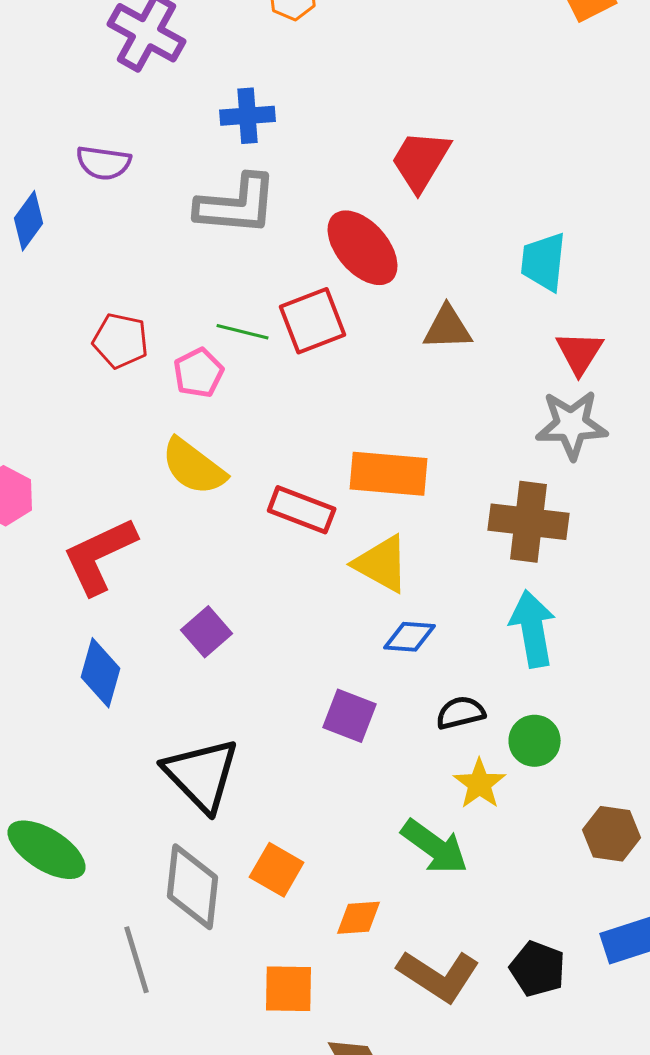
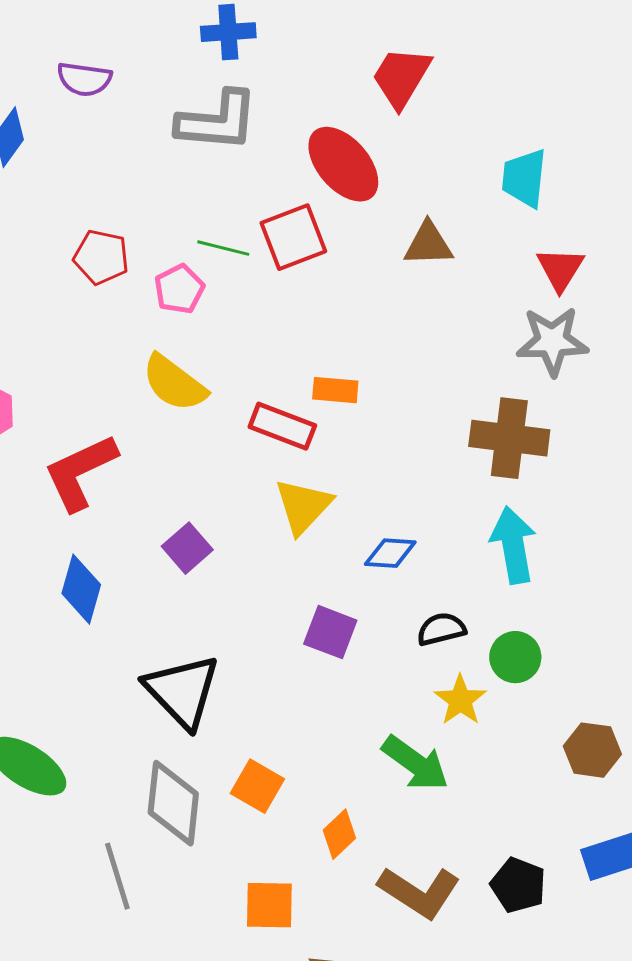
orange rectangle: (389, 474) -> (335, 390), moved, size x0.6
yellow triangle: (382, 564) -> (303, 506), moved, turned 44
orange diamond: (359, 918) -> (339, 834), turned -39

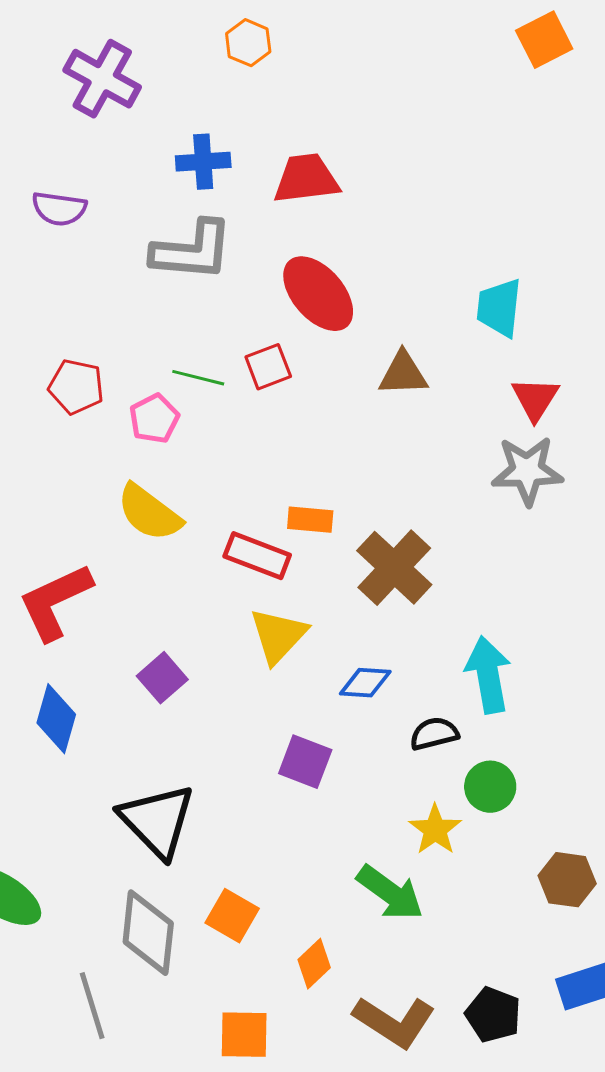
red trapezoid: (401, 77) -> (306, 179), moved, turned 52
red square: (293, 237) -> (268, 367), size x0.7
brown cross: (509, 438) -> (394, 568), moved, turned 36
black semicircle: (441, 629) -> (434, 734), moved

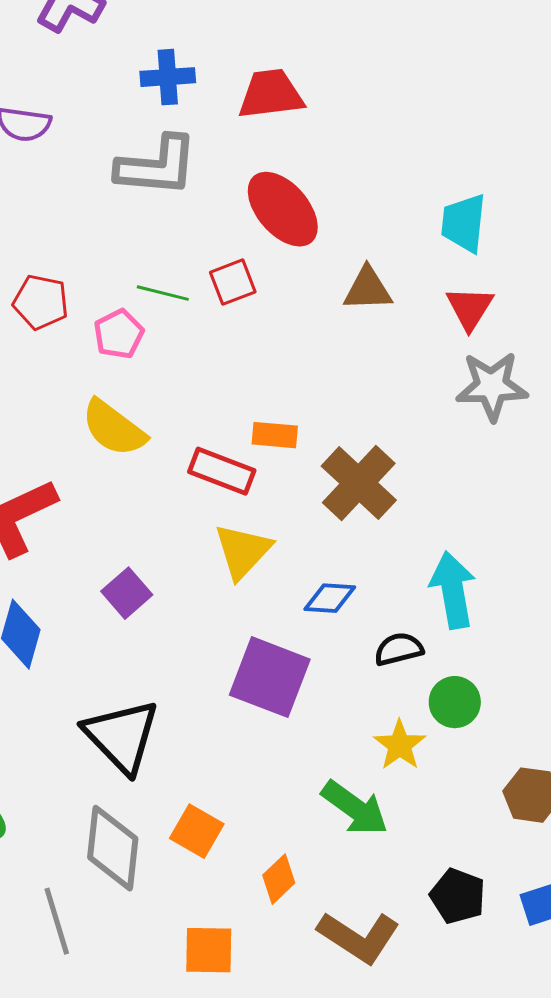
red triangle: (535, 399) -> (470, 308), moved
purple square: (305, 762) -> (270, 677), size x1.5
black pentagon: (493, 1015) -> (458, 896), moved

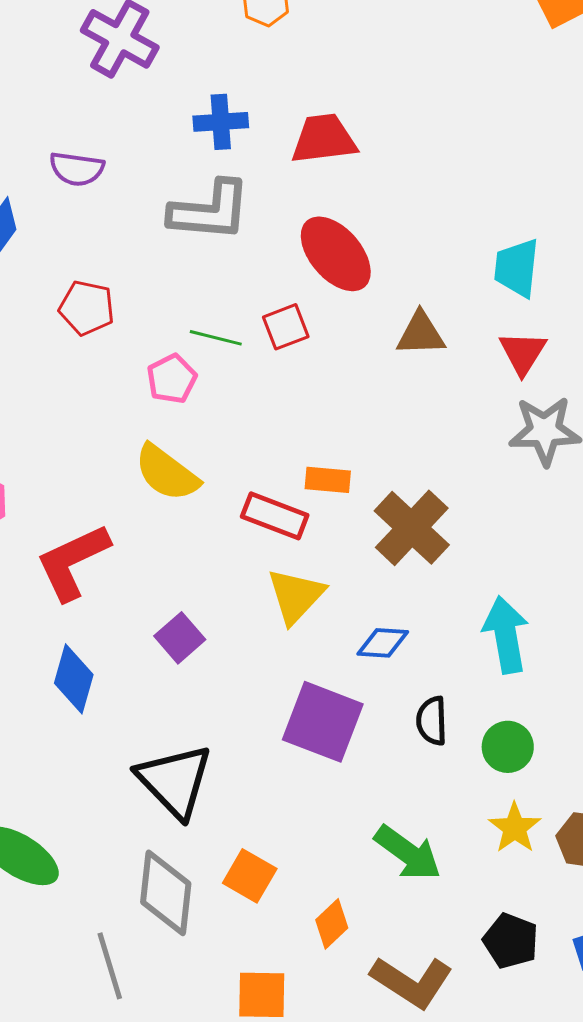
red pentagon: (41, 302) -> (87, 308), moved
black semicircle: (399, 649) -> (432, 721), moved, turned -78
yellow star: (400, 745) -> (515, 828), moved

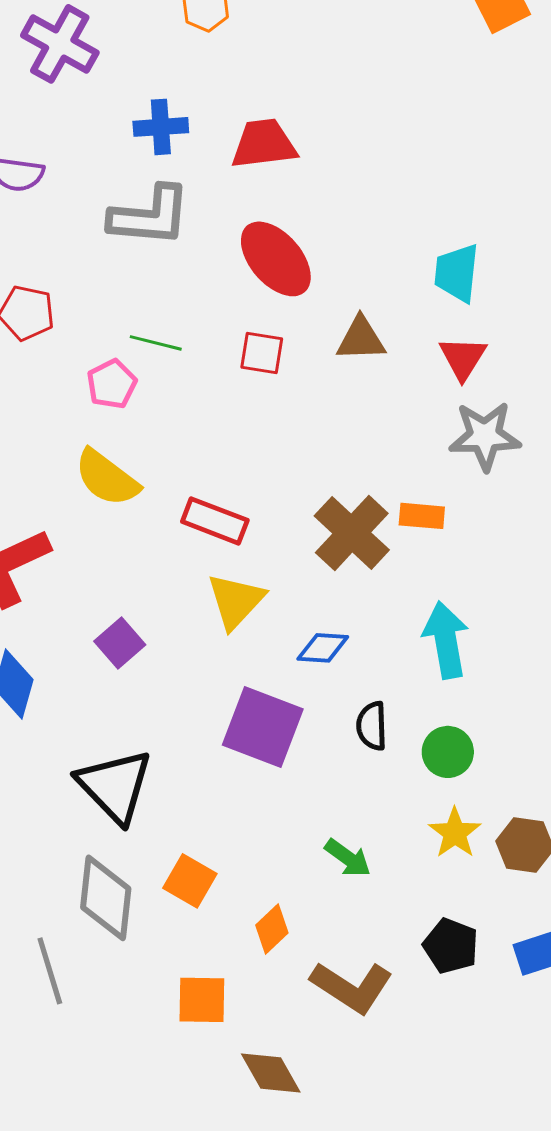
red square: (286, 327) -> (262, 353), moved, turned 30
orange rectangle: (328, 480) -> (422, 516), moved
green arrow: (408, 853) -> (348, 858), size x0.7

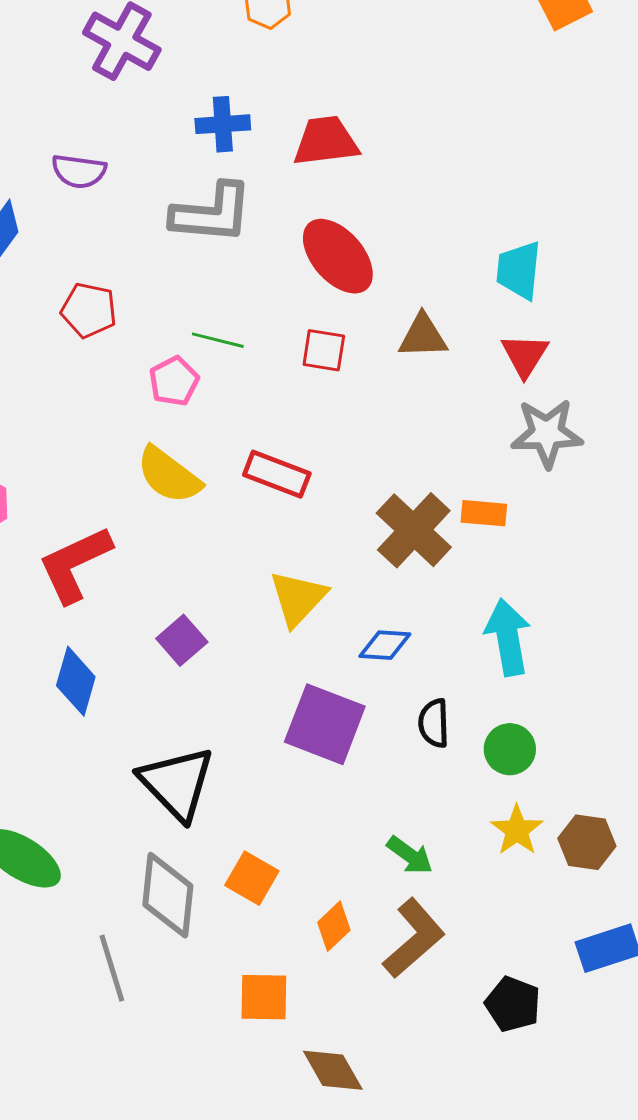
red rectangle: (215, 521) -> (277, 474), moved
black pentagon: (451, 946) -> (513, 1004), moved
brown L-shape: (352, 987) -> (414, 938), moved, turned -74

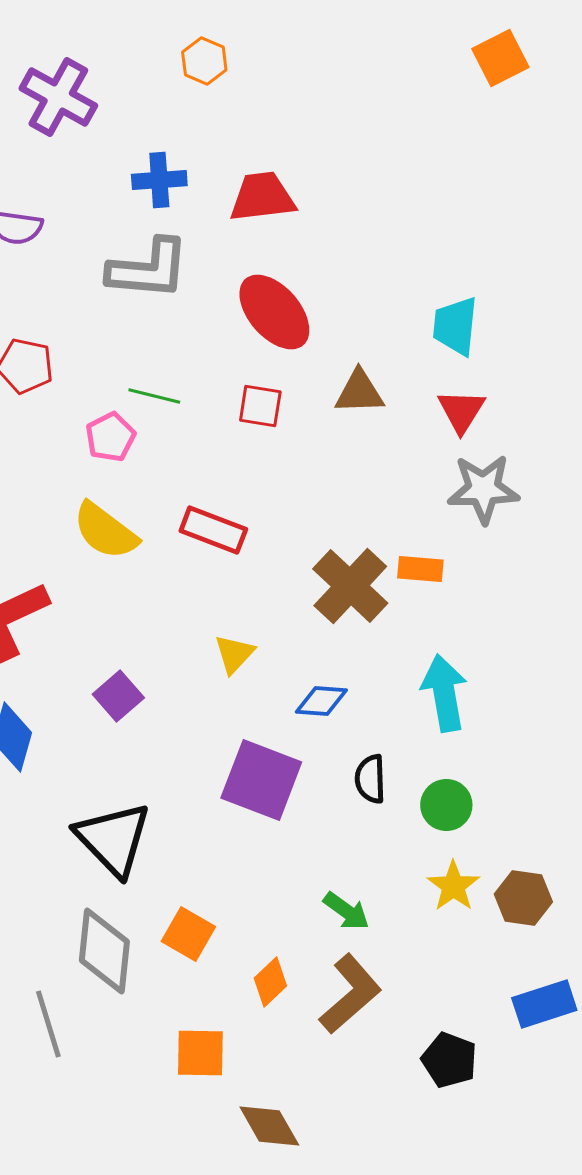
yellow triangle: (298, 598) -> (234, 654), size x0.7

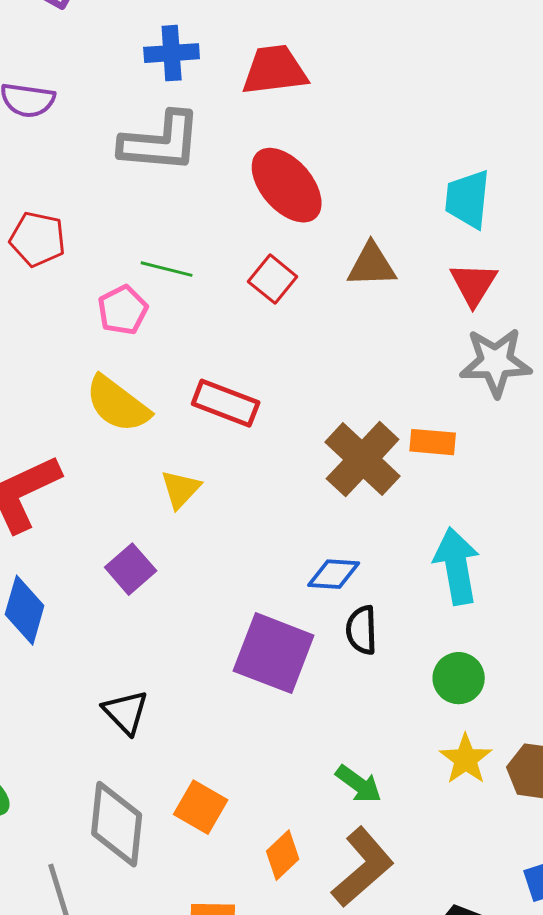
red square: (260, 406) -> (273, 279), turned 30
yellow triangle: (234, 654) -> (181, 489), moved
black semicircle: (370, 779) -> (362, 630), moved
black triangle: (113, 839) -> (126, 712), size x0.6

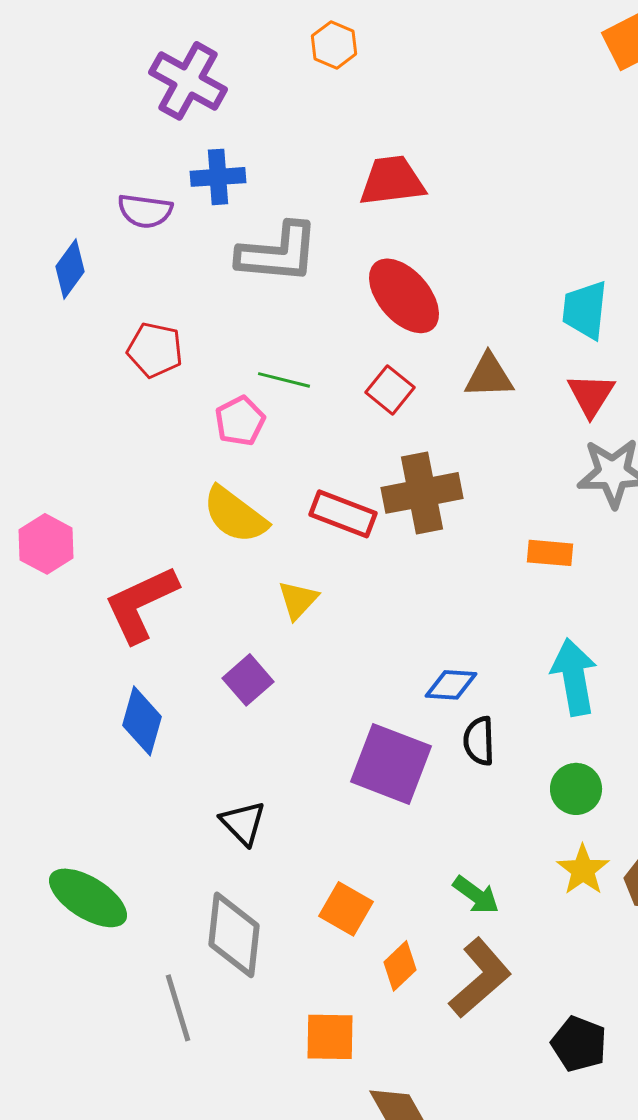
blue cross: (172, 53) -> (218, 177), moved
brown cross: (363, 459) -> (422, 493), moved, turned 36
orange square: (201, 807) -> (346, 909), moved

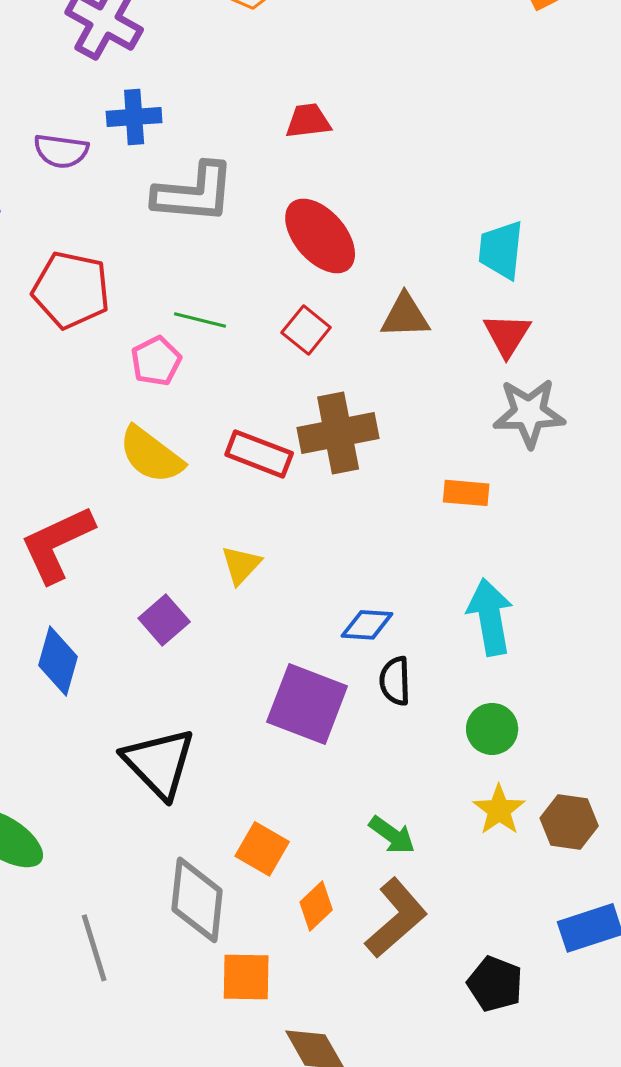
red trapezoid: (392, 181) -> (308, 121), size x0.7
red pentagon: (155, 350) -> (71, 290), size x1.4
yellow triangle: (298, 600) -> (241, 565), moved
black triangle: (243, 823) -> (159, 763), size x1.6
gray diamond: (234, 935) -> (197, 900), moved

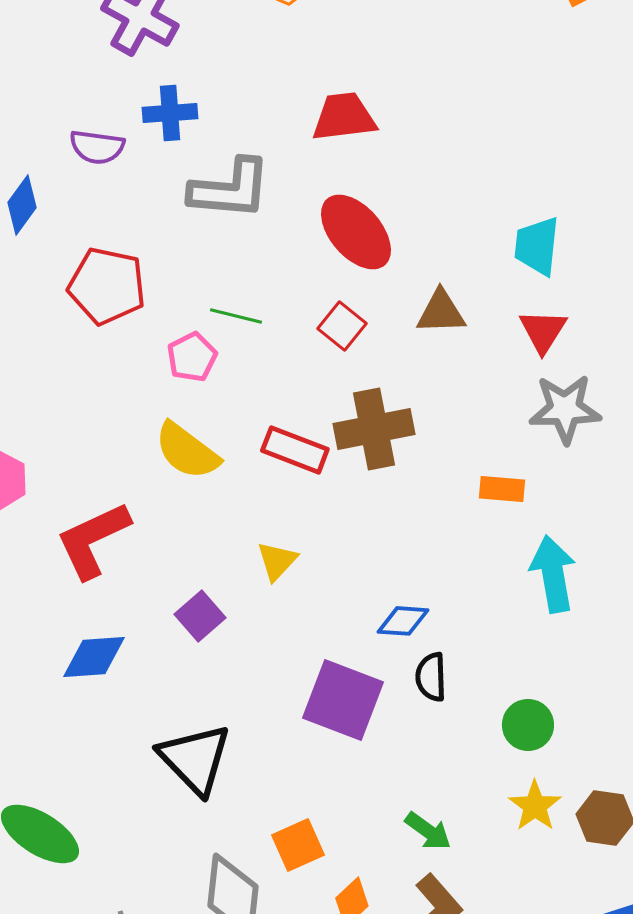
red trapezoid: (308, 121) -> (344, 117), size x1.4
cyan arrow: (490, 617) -> (553, 574), moved
blue diamond: (58, 661) -> (94, 657), turned 70
orange square: (262, 849) -> (298, 845), turned 36

